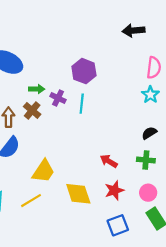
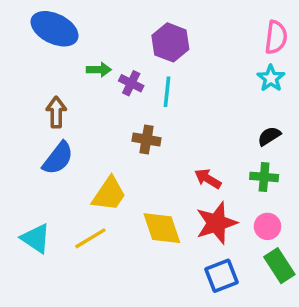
brown cross: (32, 110) -> (147, 139), moved, turned -30
red star: (114, 190) -> (216, 223), size x1.4

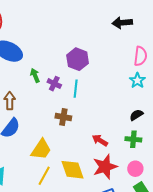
green arrow: (99, 70) -> (35, 75), turned -112
yellow line: (90, 238) -> (44, 176), moved, turned -30

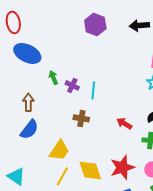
purple hexagon: (78, 59) -> (95, 24), moved
red arrow: (100, 140) -> (124, 123), moved

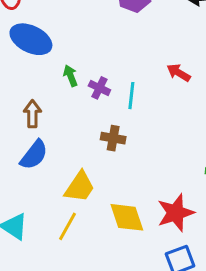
red arrow: (124, 123) -> (179, 73), moved
yellow line: (62, 176) -> (67, 226), moved

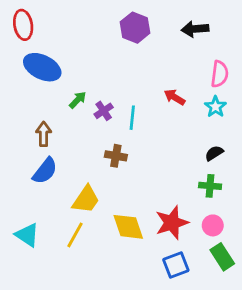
green arrow: (71, 76) -> (78, 100), turned 66
purple cross: (99, 88) -> (104, 111), turned 30

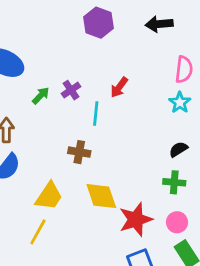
red arrow: (175, 97) -> (119, 87), moved, turned -85
purple cross: (104, 111) -> (71, 90), moved
yellow diamond: (128, 227) -> (101, 196), moved

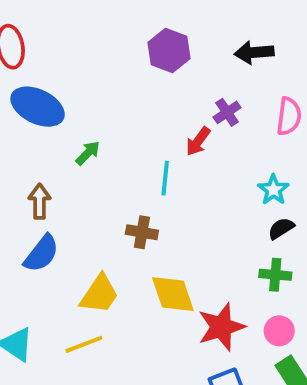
purple cross: (71, 90) -> (227, 112), moved
cyan star: (180, 102) -> (273, 190), moved
yellow line: (38, 232) -> (84, 344), turned 40

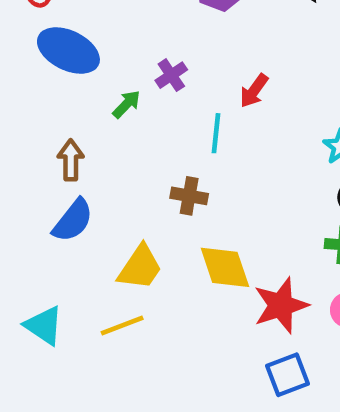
purple cross: (227, 112) -> (171, 75), moved

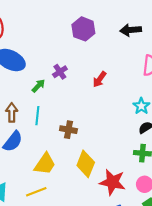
cyan line: (216, 133) -> (37, 116), moved
yellow diamond: (225, 267) -> (86, 164), turned 40
red star: (281, 305) -> (112, 182), turned 30

